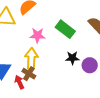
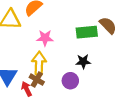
green rectangle: (65, 29) -> (87, 32), moved, turned -42
purple circle: (90, 65) -> (70, 81), moved

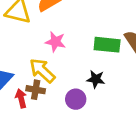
yellow arrow: (39, 63) -> (42, 71), turned -60
brown cross: (37, 80) -> (36, 90), turned -32

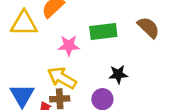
green rectangle: (107, 45) -> (103, 32), moved

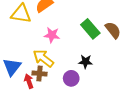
green rectangle: (103, 32) -> (90, 29), moved, turned 48

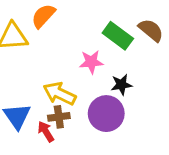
pink star: (52, 35) -> (91, 62), moved
purple circle: (71, 78) -> (106, 114), size x1.5

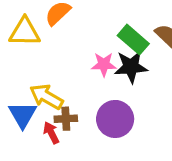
black star: (121, 85) -> (131, 67), moved, size x1.5
yellow arrow: (60, 94) -> (46, 97), moved

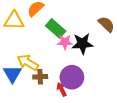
green rectangle: (133, 40) -> (56, 28), moved
red arrow: (51, 133) -> (62, 89), moved

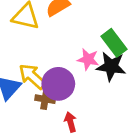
green rectangle: (56, 28) -> (114, 43), moved
purple circle: (72, 77) -> (58, 84), moved

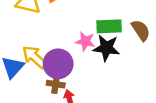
green rectangle: (114, 43) -> (109, 26), turned -55
brown cross: (45, 99) -> (56, 84), moved

